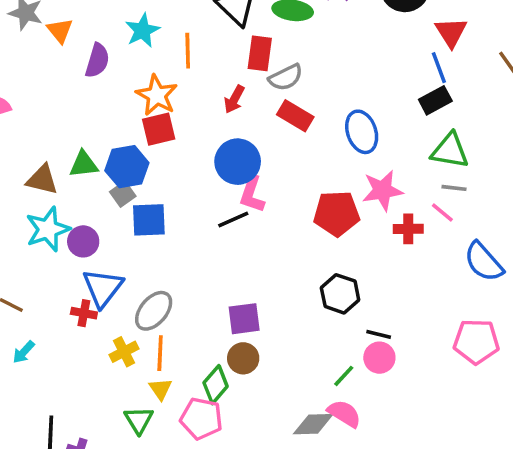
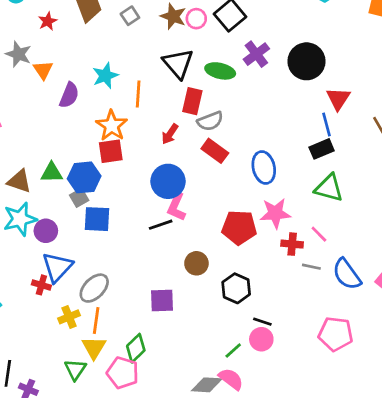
gray line: (454, 188) -> (311, 267), moved
brown circle: (243, 358) -> (196, 263), moved
yellow triangle: (160, 389) -> (94, 348), size x1.4

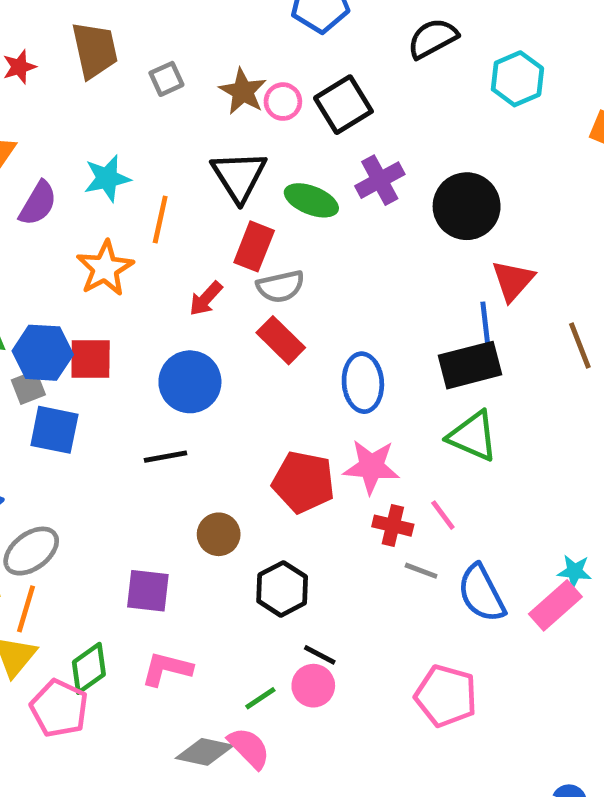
black rectangle: (322, 149) -> (470, 365), size x1.4
red square: (111, 151) -> (91, 359), moved
pink L-shape: (177, 207) -> (167, 669), moved, turned 72

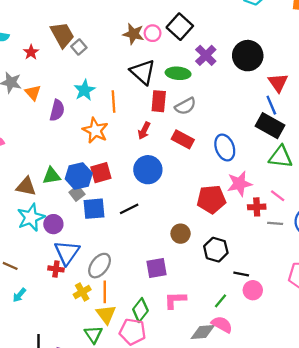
gray square: (166, 79) -> (79, 47), moved
gray semicircle: (280, 286) -> (185, 106), moved
black rectangle: (470, 365) -> (270, 126), turned 60
black line: (165, 457) -> (129, 209), moved
pink circle: (313, 686) -> (253, 290), moved

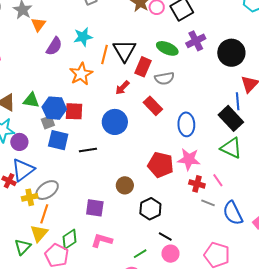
black triangle: (143, 72) -> (124, 51), moved
yellow cross: (82, 292) -> (30, 197), moved

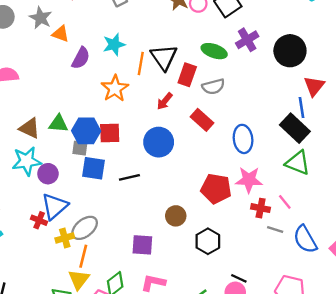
orange triangle: (38, 25) -> (60, 34), turned -42
gray square: (48, 122) -> (80, 148), turned 32
black line: (165, 236) -> (239, 278), moved

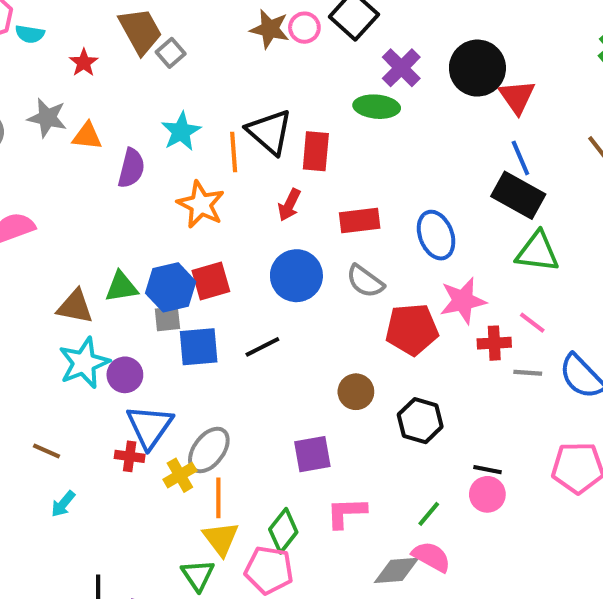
green ellipse: (214, 51) -> (377, 107), moved
red triangle: (314, 86) -> (517, 97), moved
gray semicircle: (213, 87) -> (365, 281), moved, turned 65
red rectangle: (202, 120) -> (360, 220), turned -35

